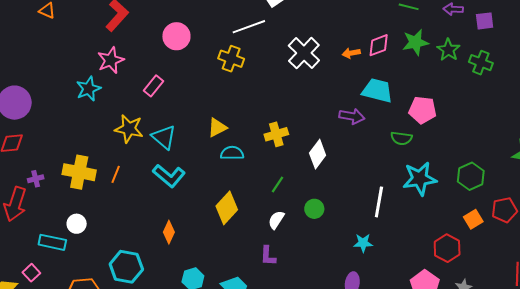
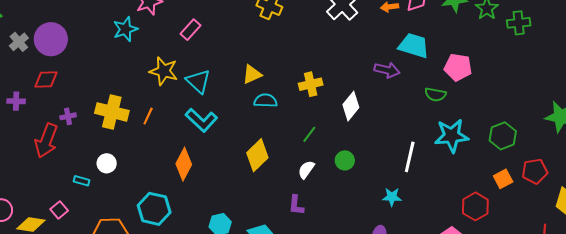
green cross: (481, 63) -> (519, 23), turned -30
orange diamond: (169, 232) -> (184, 164), moved, size x1.4
cyan rectangle: (52, 242) -> (82, 181), size x0.6

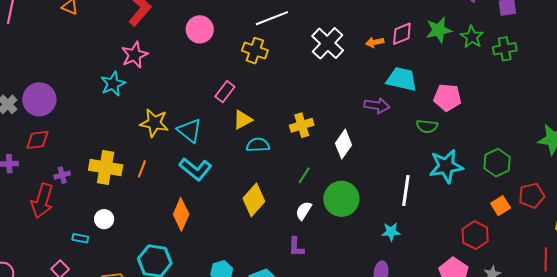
pink rectangle: (190, 30) -> (225, 92), moved
green circle: (345, 160) -> (341, 199), size x1.8

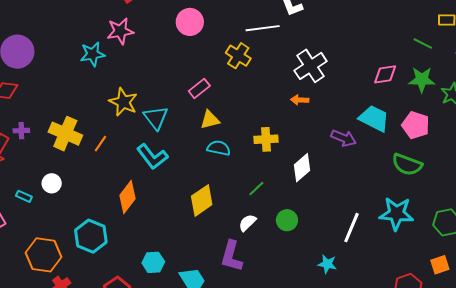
orange arrow: (375, 42) -> (300, 100), moved
pink pentagon: (447, 97) -> (416, 125), moved
green semicircle: (427, 126) -> (407, 164), moved, size x1.4
green circle: (341, 199) -> (287, 220), size x0.6
purple L-shape: (296, 247) -> (232, 256), size x1.5

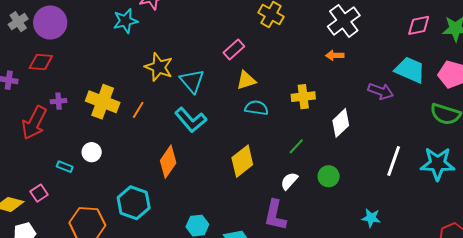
white line: (352, 228) -> (394, 161), moved

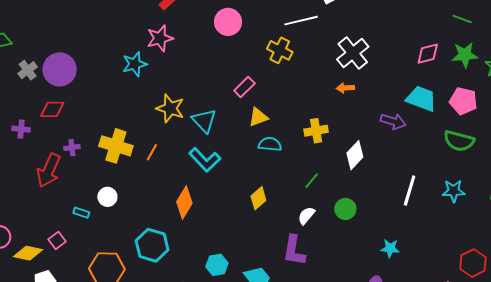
yellow diamond: (242, 161) -> (258, 198), size x0.7
cyan star: (438, 164) -> (454, 191), size x0.7

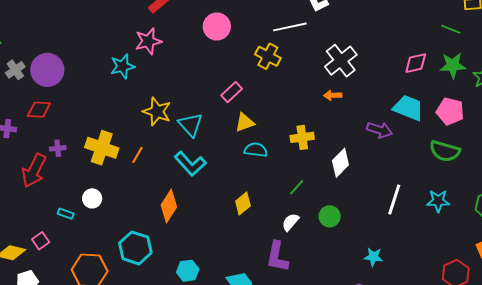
cyan hexagon: (217, 265) -> (188, 271), moved

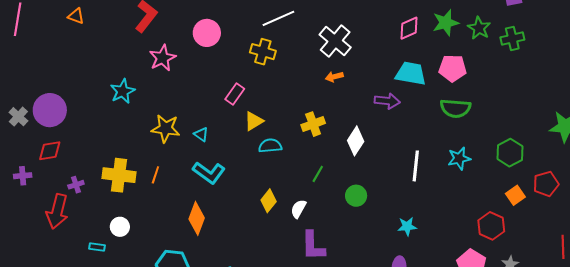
pink star: (148, 41) -> (162, 58), moved
cyan triangle: (191, 125) -> (201, 134), size x0.6
white semicircle: (290, 222) -> (298, 209), moved

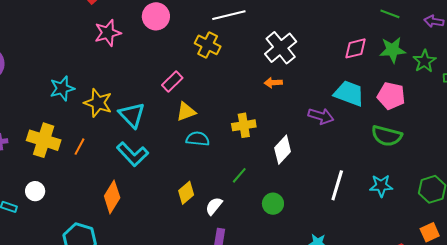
cyan star: (123, 91) -> (62, 88), moved
cyan triangle: (201, 134) -> (132, 115), size x1.8

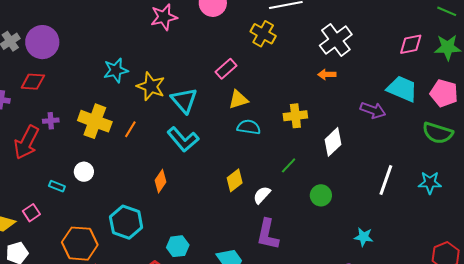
orange diamond: (112, 197) -> (160, 181), size x0.7

